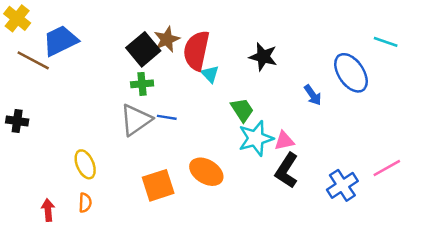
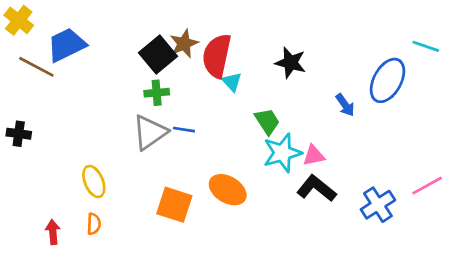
blue ellipse: (351, 73) -> (387, 80), turned 63
black L-shape: (287, 170) -> (316, 188), turned 96
orange square: (158, 185) -> (174, 205), turned 36

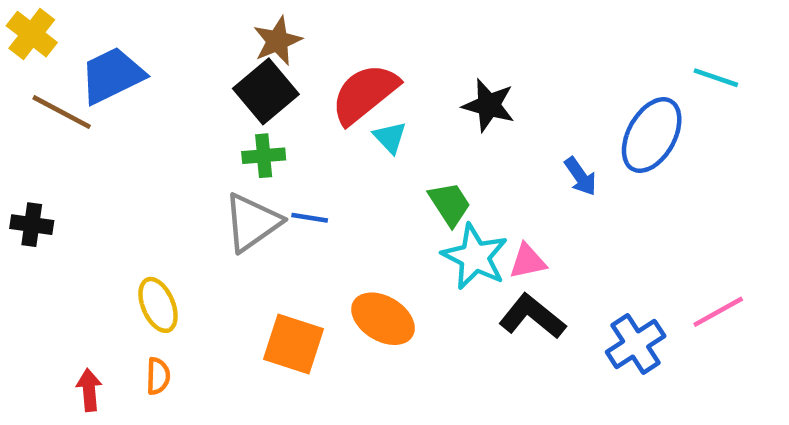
brown star: (184, 44) -> (277, 41), moved
red semicircle: (217, 56) -> (365, 94), turned 39
cyan star: (282, 153) -> (475, 257), turned -30

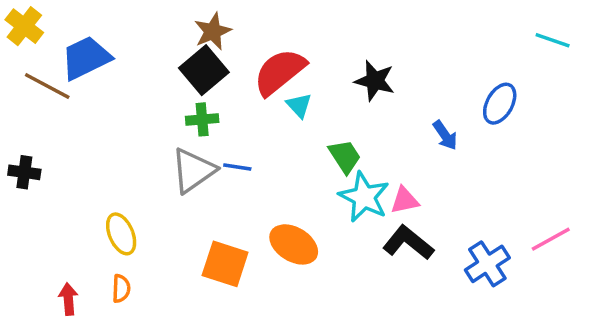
cyan line: (716, 78) -> (553, 40), moved
blue ellipse: (652, 135) -> (500, 104), size x0.7

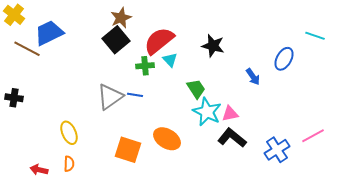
cyan line: (553, 40) -> (315, 36), moved
green cross: (202, 119) -> (145, 66), moved
red arrow: (68, 299) -> (39, 170), turned -72

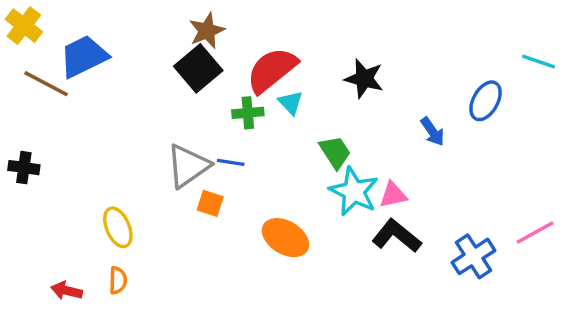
orange square: (128, 150) -> (210, 203), moved, size x0.6

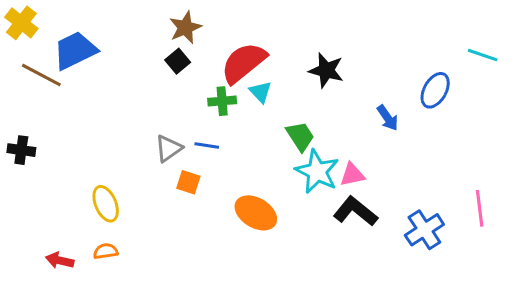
black square: (198, 68) -> (178, 61), size x0.6
gray triangle: (188, 166) -> (168, 149), size x0.7
pink line: (535, 232) -> (480, 208), turned -68
orange semicircle: (118, 280) -> (106, 251), turned -100

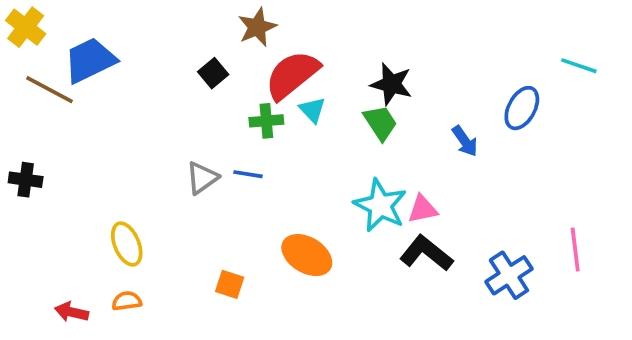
brown star: (185, 27) -> (257, 27), moved
green trapezoid: (300, 136) -> (380, 123), moved
orange square: (188, 182) -> (230, 284), moved

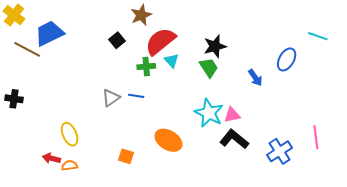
black star: (391, 84) -> (215, 46), turned -30
red arrow: (72, 312) -> (51, 158), moved

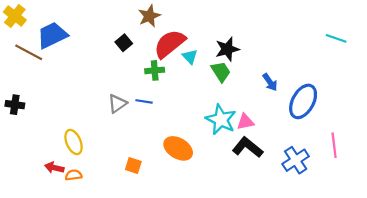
blue ellipse: (287, 59) -> (303, 101), moved, size x1.4
cyan triangle: (171, 60) -> (190, 57), moved

